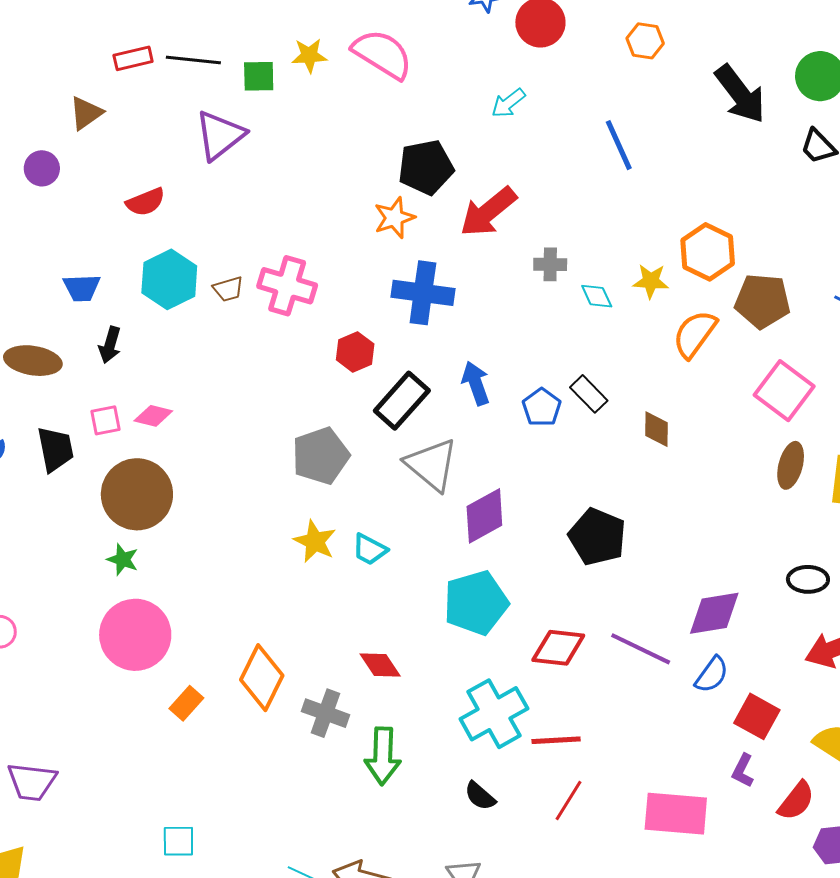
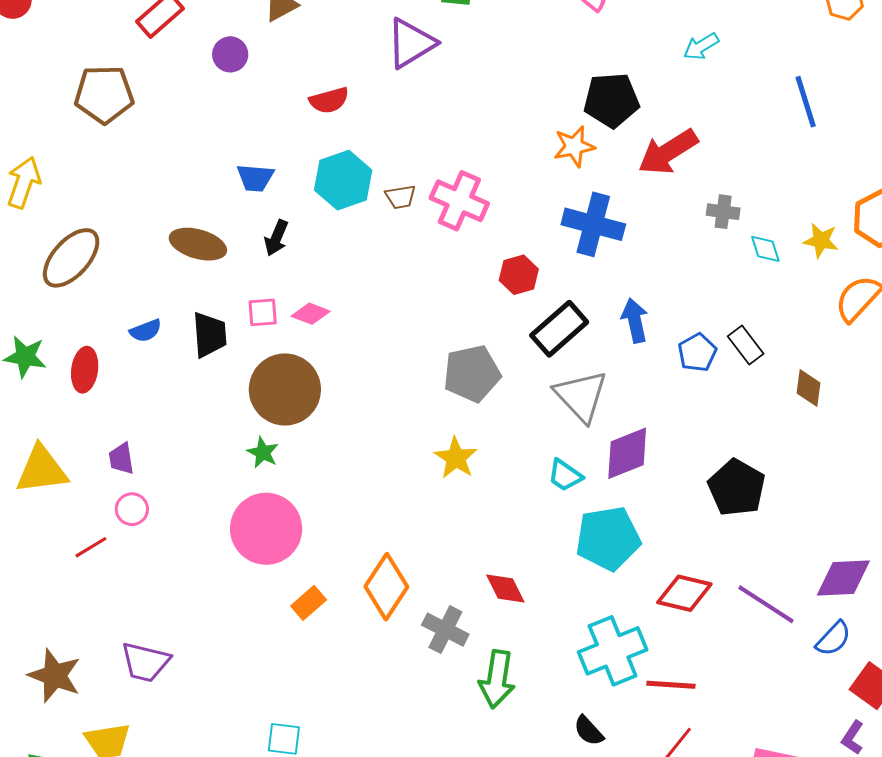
cyan trapezoid: (370, 549) -> (565, 475), moved

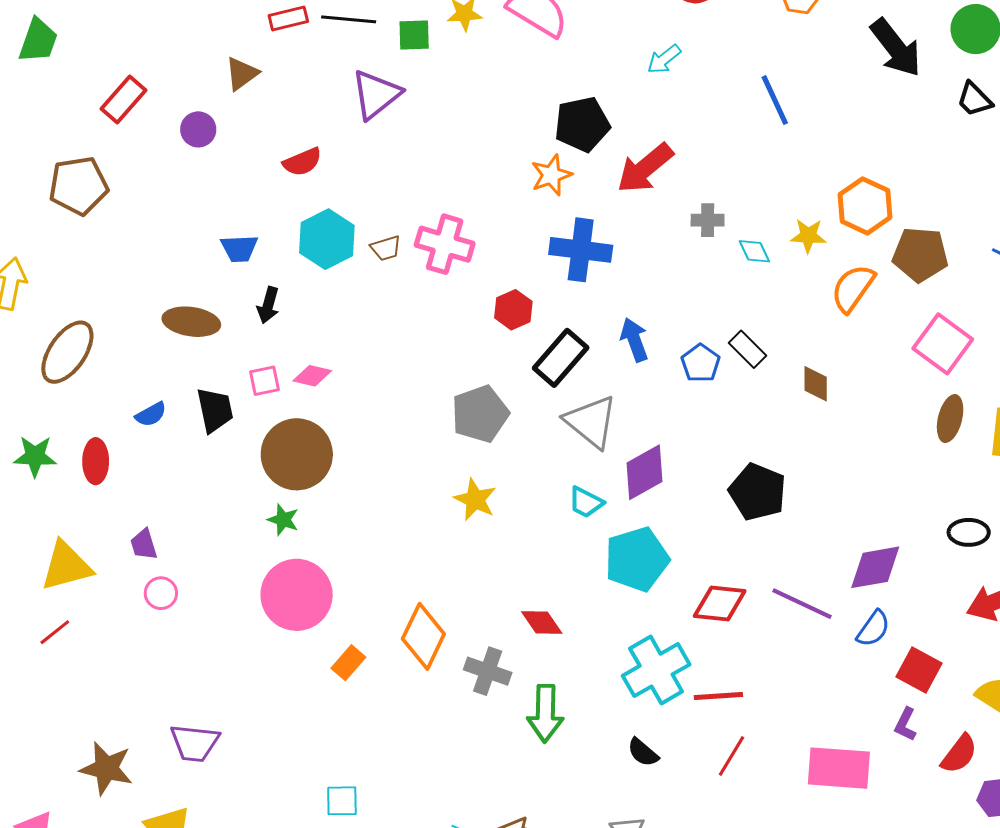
red line: (91, 547) -> (55, 632), moved

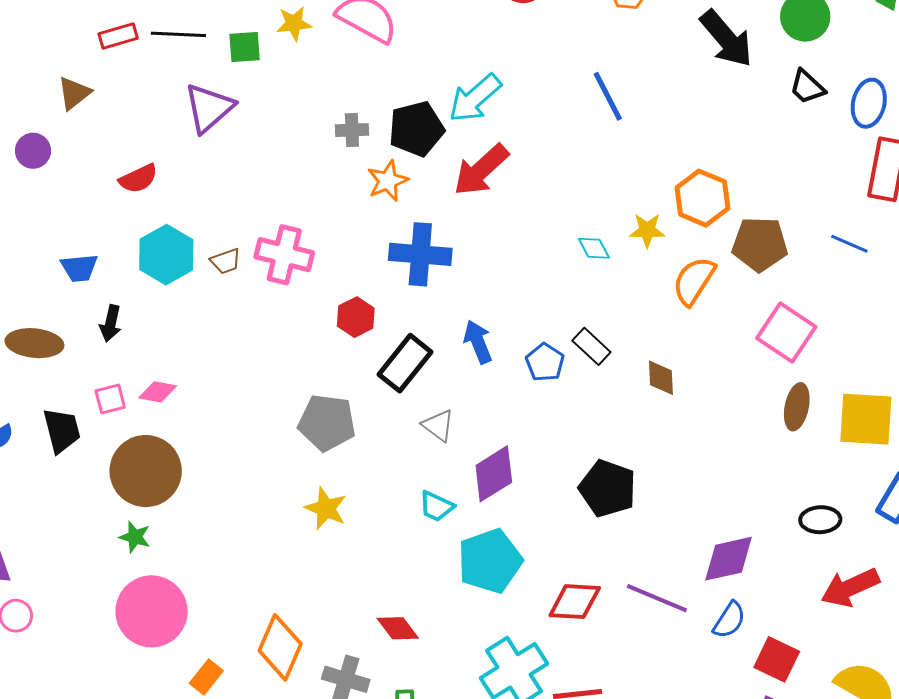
cyan arrow: (664, 59) -> (475, 98), moved, size x1.6
gray cross: (708, 220) -> (352, 130), moved
gray pentagon: (480, 414) -> (327, 423), turned 30
gray triangle: (591, 422) -> (438, 425), size x0.6

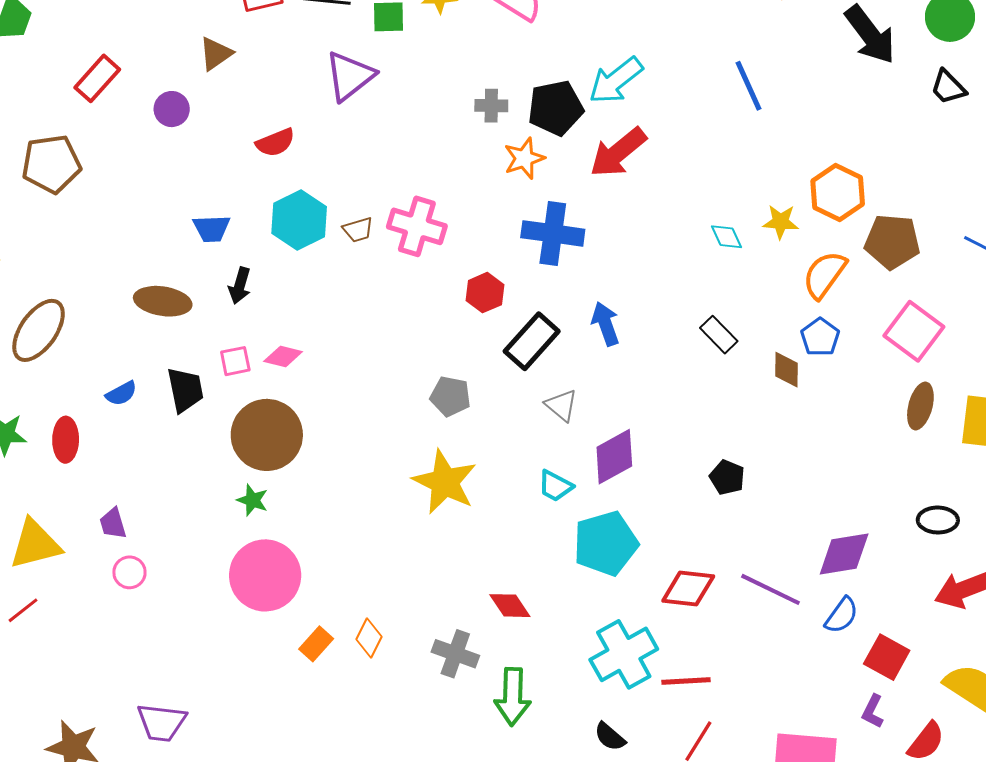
blue pentagon: (545, 362) -> (820, 337), moved
gray pentagon: (327, 423) -> (450, 396), size x0.7
black pentagon: (608, 488) -> (727, 477), size x0.6
yellow star: (326, 508) -> (445, 482), size x1.5
orange diamond: (280, 647) -> (369, 638), moved, size x0.6

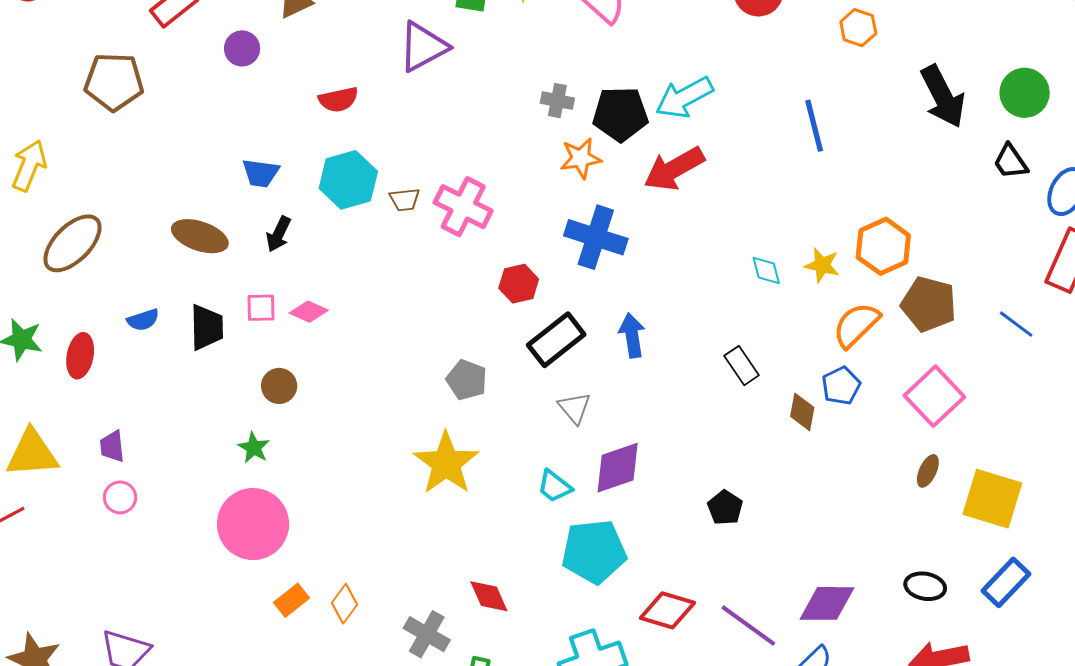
brown ellipse: (920, 406) -> (928, 471), size x0.7
brown circle: (267, 435) -> (279, 386), size x0.5

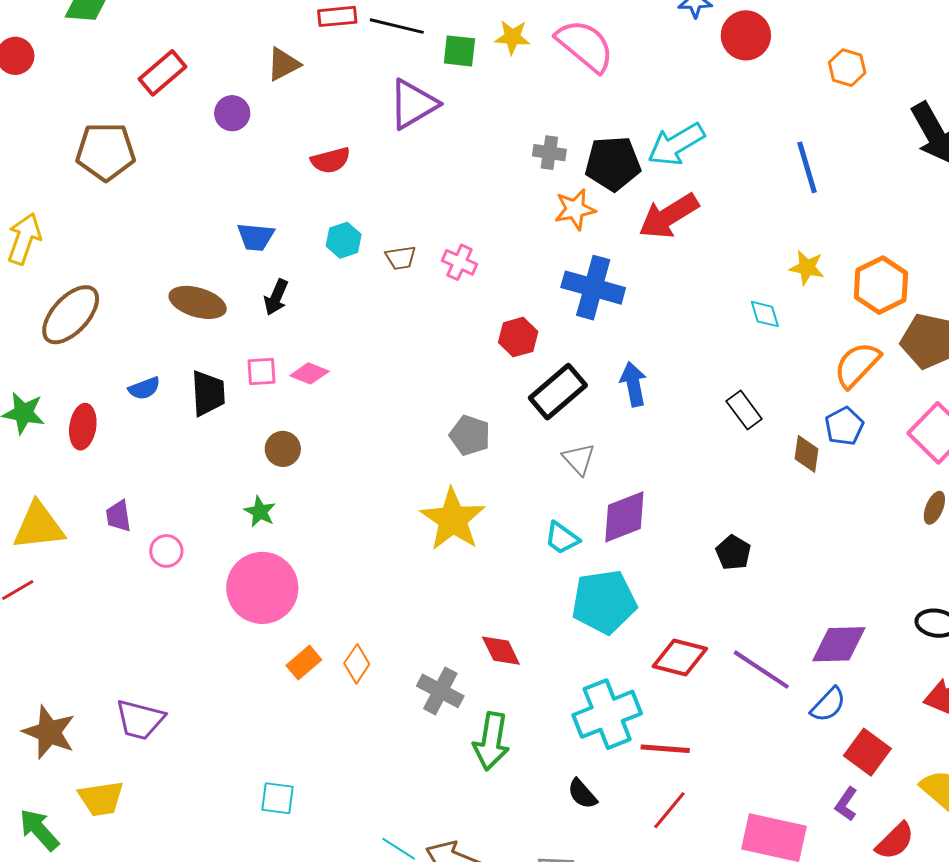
cyan hexagon: (348, 180) -> (344, 240), size x0.6
pink cross: (463, 207) -> (460, 262), size x0.6
yellow star: (822, 265) -> (807, 268), moved
pink circle: (120, 497) -> (166, 551), moved

